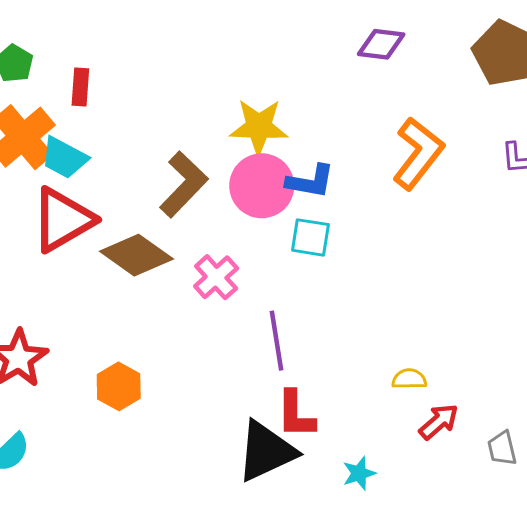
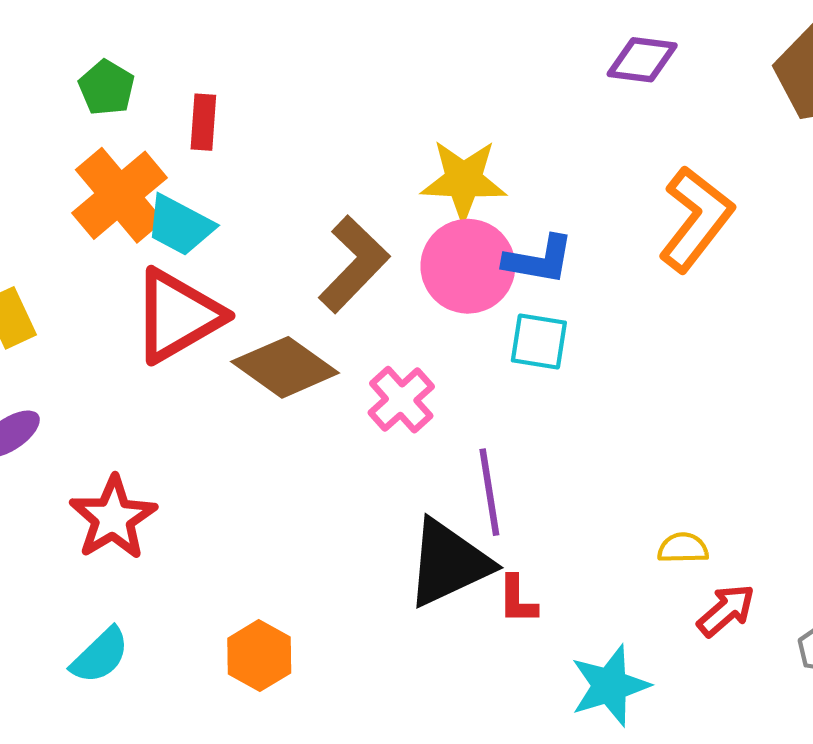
orange hexagon: (119, 386) -> (259, 656), moved
red L-shape: (296, 414) -> (517, 600), size x0.7
black triangle: (266, 451) -> (449, 563), moved
cyan star: (359, 473) -> (610, 686), size x1.6

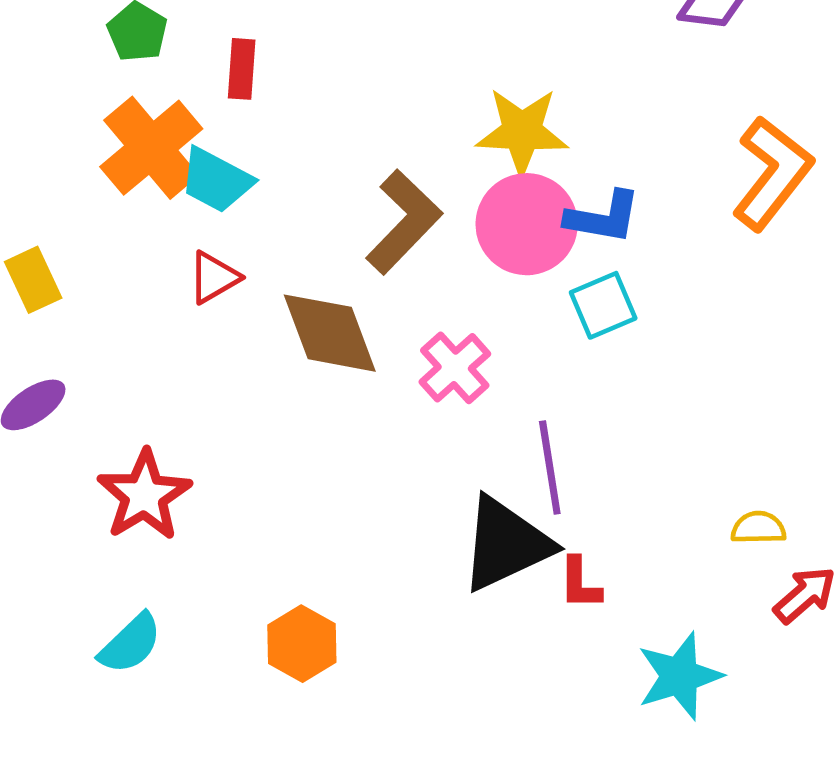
red triangle: (178, 316) -> (214, 277), size x0.5
cyan square: (539, 342) -> (603, 305), turned -32
brown diamond: (285, 367) -> (330, 333), turned 34

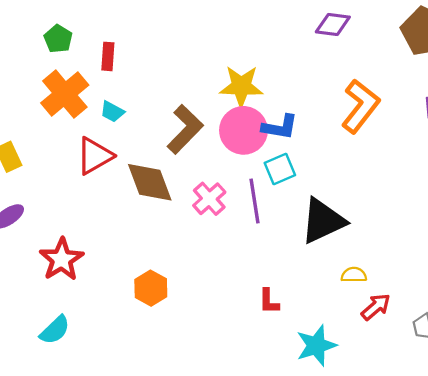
cyan trapezoid: (216, 180) -> (112, 112), moved, size x0.7
red triangle: (214, 277) -> (95, 156), size x1.5
purple line: (550, 468) -> (254, 201), moved
black triangle: (506, 544) -> (323, 221), moved
orange hexagon: (302, 644) -> (151, 288), moved

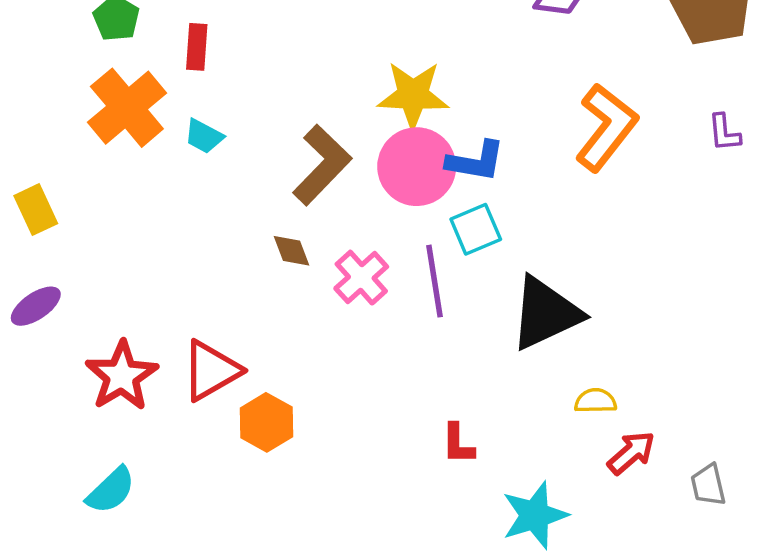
red triangle: (95, 156) -> (211, 371), moved
brown diamond: (150, 182) -> (291, 251), moved, size x0.5

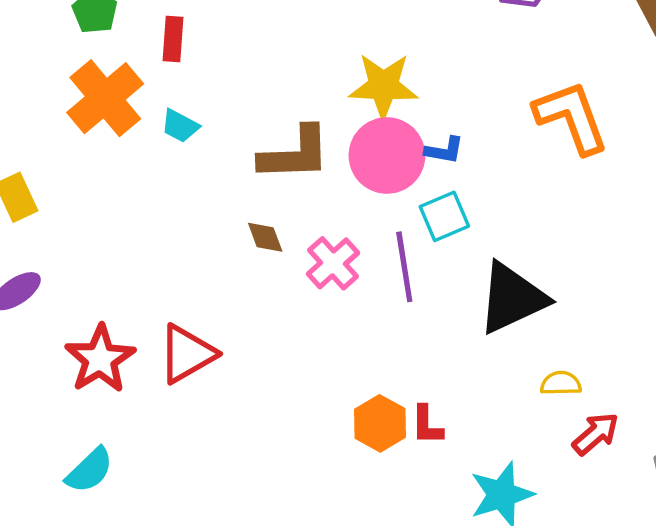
orange L-shape: (606, 127) -> (571, 117), turned -58
blue L-shape: (476, 161) -> (444, 150), size x0.7
brown L-shape: (322, 165) -> (295, 154), turned 44
orange hexagon: (266, 422) -> (380, 423), moved

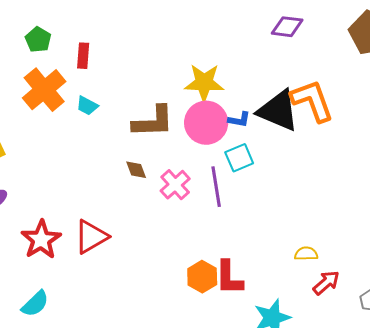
black triangle: (512, 298) -> (278, 111), moved, turned 48
red L-shape: (427, 425) -> (229, 278), size x1.5

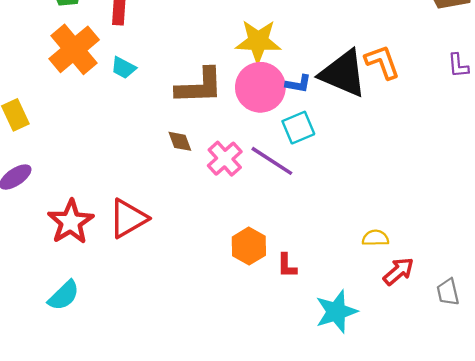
orange L-shape: (312, 101) -> (382, 62), size x0.7
purple line: (216, 187) -> (272, 161), turned -48
orange hexagon: (202, 277) -> (249, 246), moved
red L-shape: (229, 278) -> (287, 266), size x0.6

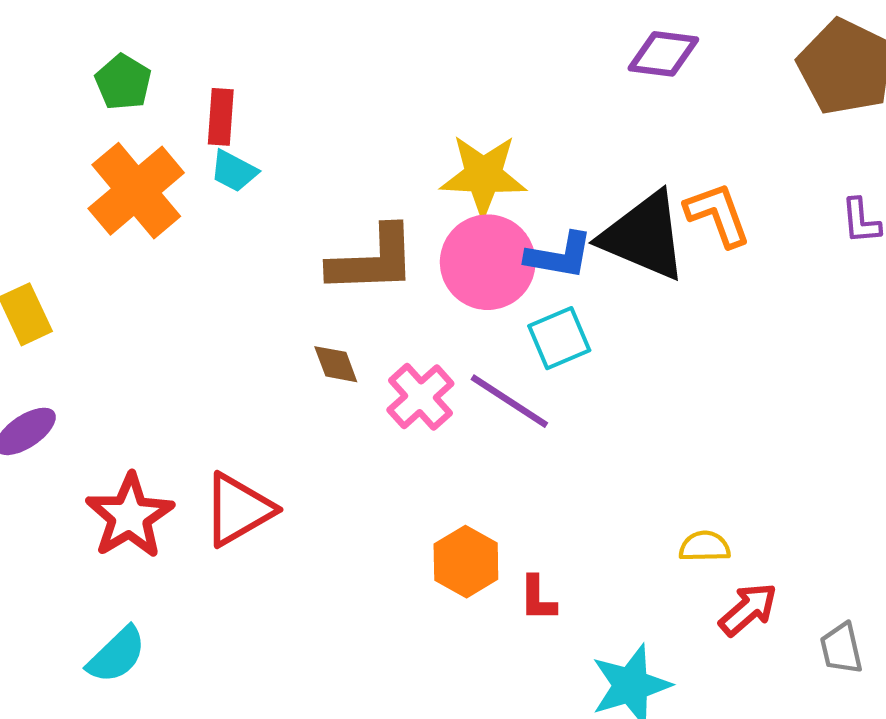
cyan trapezoid: (124, 68) -> (234, 171), moved
blue L-shape: (298, 84) -> (559, 256), size x1.4

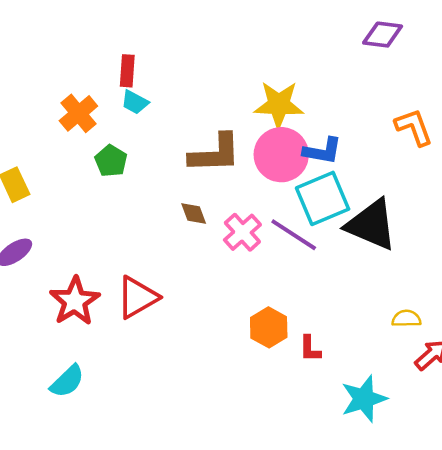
green pentagon: (123, 82) -> (111, 161), moved
orange cross: (136, 191) -> (78, 113), size x0.7
black triangle: (644, 236) -> (371, 225), moved
cyan square: (559, 338) -> (323, 198), size x1.5

